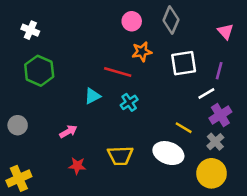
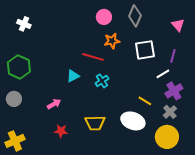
green hexagon: (39, 71) -> (19, 67), moved

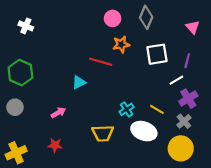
cyan cross: (102, 81) -> (127, 109), moved
red star: (61, 131) -> (55, 145), moved

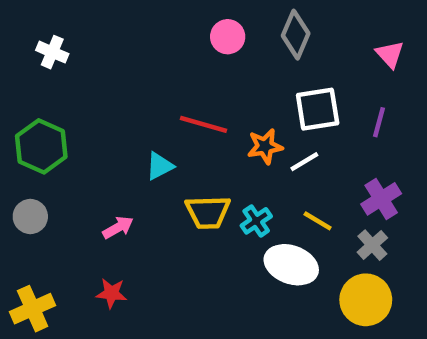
orange star: (121, 44) -> (265, 146), moved
white line: (176, 80) -> (304, 162), moved
yellow trapezoid: (103, 133) -> (208, 212), moved

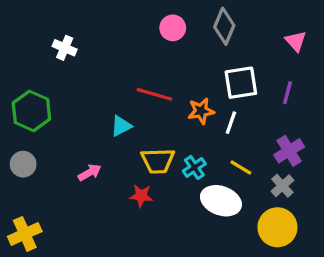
white cross: (52, 52) -> (65, 48), moved
white line: (304, 162) -> (231, 123), turned -40
red star: (111, 293) -> (141, 196), moved

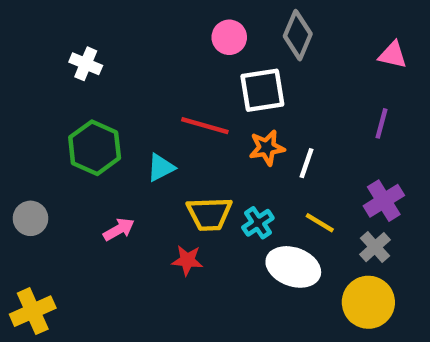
pink triangle: (296, 41) -> (393, 55), turned -35
white square: (241, 83) -> (262, 90), moved
green hexagon: (31, 111) -> (95, 148), moved

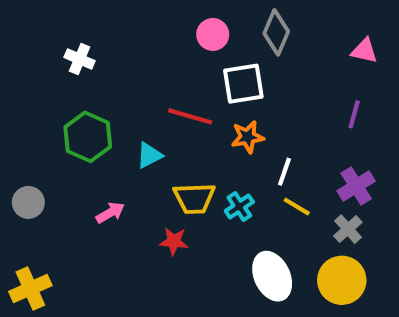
white line: (307, 163) -> (284, 172), moved
white ellipse: (293, 267) -> (272, 276), moved, turned 45

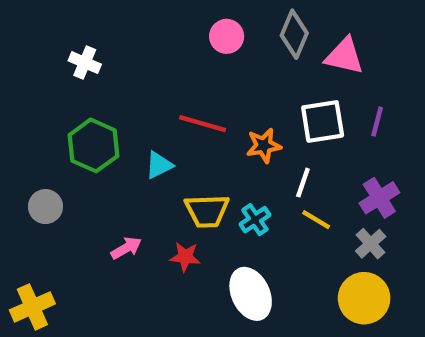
pink triangle: (364, 51) -> (344, 56), moved, size x1.4
white square: (243, 84) -> (323, 121), moved
gray circle: (28, 202) -> (45, 207), moved
pink arrow: (110, 213) -> (126, 248), moved
white ellipse: (272, 276) -> (251, 294), moved

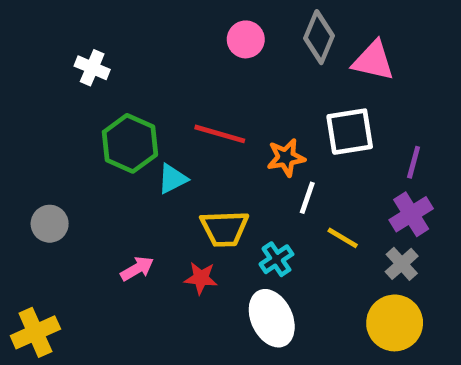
purple line: (377, 121) -> (414, 162), moved
green hexagon: (93, 145) -> (130, 143), moved
white line: (303, 183) -> (307, 198), moved
cyan cross: (255, 220) -> (276, 259), moved

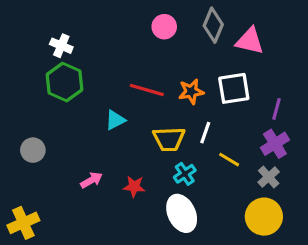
green hexagon: (130, 143) -> (65, 82), moved
orange star: (286, 158) -> (191, 92), moved
yellow trapezoid: (224, 228) -> (169, 139), moved

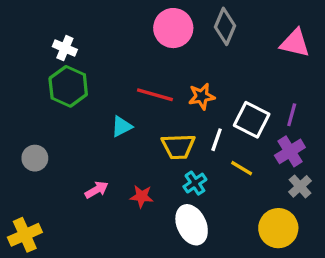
pink circle: (164, 27) -> (173, 28), size x1.5
pink triangle: (250, 41) -> (295, 43), moved
white square: (234, 88) -> (252, 120), moved, turned 36
gray cross: (269, 177) -> (300, 186), moved

